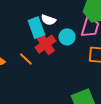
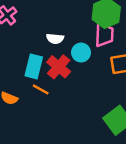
cyan rectangle: (36, 28) -> (34, 66), moved, turned 48

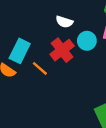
cyan rectangle: (34, 66) -> (20, 51), moved

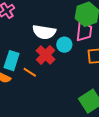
white semicircle: (64, 22) -> (44, 32), size x1.6

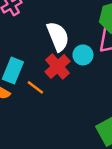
white semicircle: (44, 32) -> (58, 37), turned -125

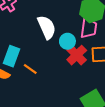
red cross: (57, 67) -> (77, 55), moved

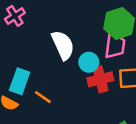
red cross: (77, 55) -> (100, 79), turned 30

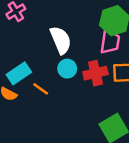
cyan circle: (89, 62) -> (67, 69), moved
cyan rectangle: (20, 81) -> (19, 73), turned 35

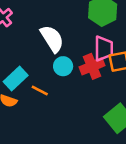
pink trapezoid: (110, 41) -> (104, 49), moved

